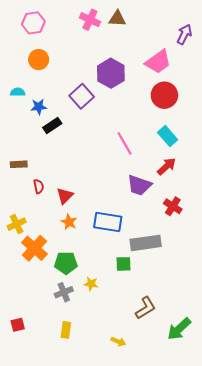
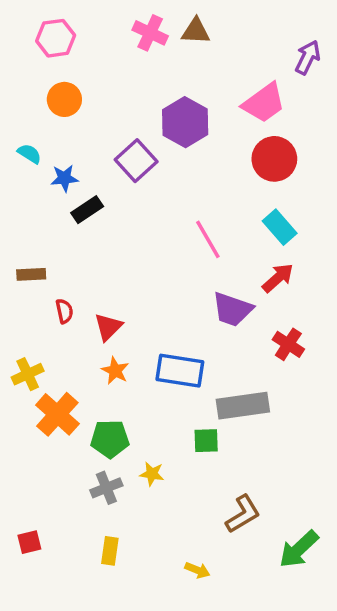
cyan semicircle: (18, 92) -> (29, 154), turned 32

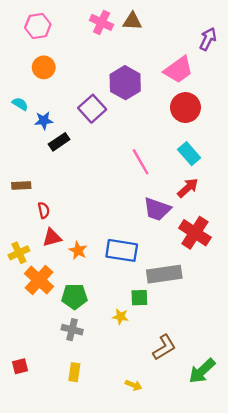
red triangle: (108, 327) -> (52, 237), moved, turned 30
red cross: (288, 344) -> (195, 233), size x1.5
yellow star: (152, 474) -> (120, 317), moved
gray cross: (106, 488) -> (72, 330), turned 36

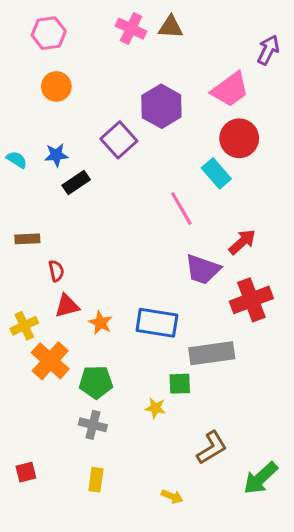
cyan semicircle: (20, 104) -> (17, 160), moved
cyan rectangle: (189, 154) -> (216, 173), moved
red cross: (195, 233) -> (251, 300), turned 36

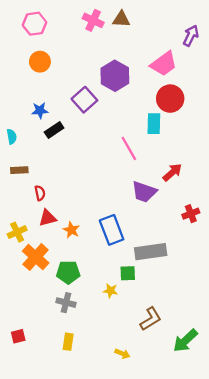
cyan semicircle: (17, 160) -> (12, 137), moved, turned 48
cyan rectangle: (216, 173) -> (154, 124), turned 42
red cross: (251, 300) -> (191, 214), moved, size x0.6
blue rectangle: (157, 323) -> (112, 230), turned 60

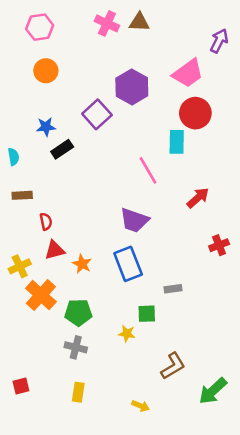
purple trapezoid: (144, 192) -> (134, 220), moved
gray rectangle: (151, 252) -> (173, 289), size x0.5

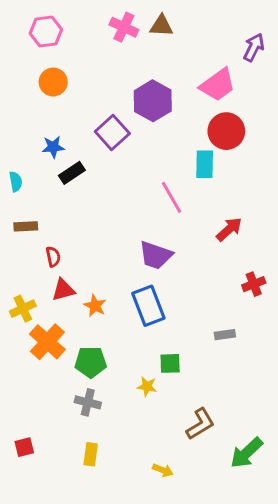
gray rectangle: (173, 289) -> (225, 335), moved

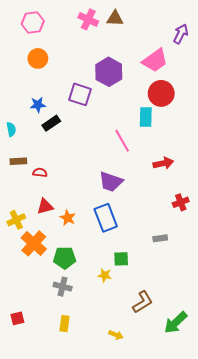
purple square: (112, 133) -> (80, 94), turned -30
red arrow: (229, 229) -> (163, 163), turned 30
red semicircle: (53, 257) -> (40, 173), moved, turned -72

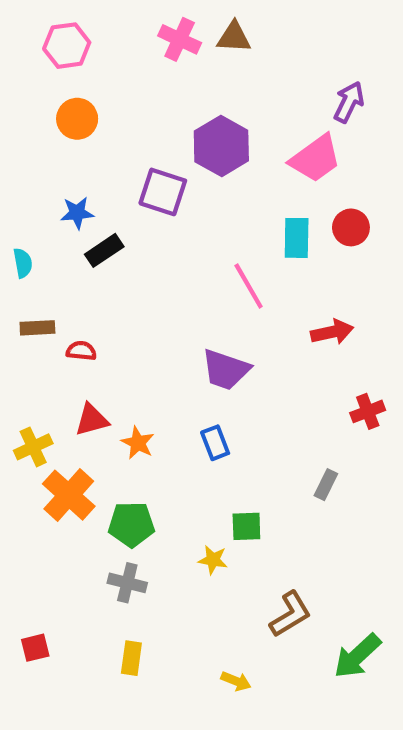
purple arrow: (181, 34) -> (349, 102), moved
pink trapezoid: (155, 61) -> (315, 158), moved
red circle: (161, 93) -> (351, 227), moved, size x0.7
blue rectangle: (106, 218) -> (215, 443), size x0.6
gray rectangle: (160, 238) -> (326, 485), turned -56

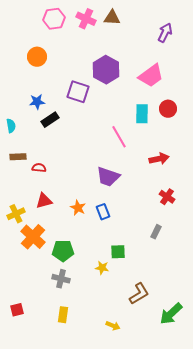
pink hexagon: (67, 46) -> (54, 19), moved
purple arrow: (349, 102) -> (165, 33), moved
red cross: (368, 411) -> (167, 197), moved, turned -35
orange star: (138, 443) -> (78, 208), moved

